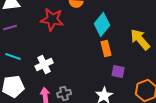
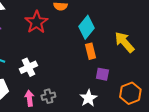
red star: (52, 19) -> (36, 22), turned 30

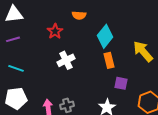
red star: (36, 22) -> (55, 31), size x0.7
white cross: (28, 67) -> (66, 60), moved

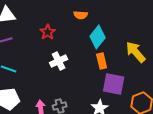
orange semicircle: (79, 15) -> (81, 15), moved
purple square: (121, 83) -> (114, 84), size x1.6

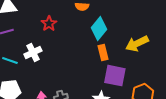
yellow arrow: (136, 52) -> (137, 44), turned -75
white cross: (59, 61) -> (33, 53), moved

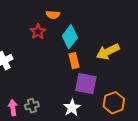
red star: (49, 24) -> (38, 32), moved

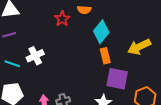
red star: (38, 32) -> (62, 19), moved

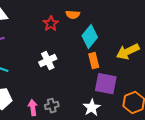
white cross: (35, 56) -> (48, 61), moved

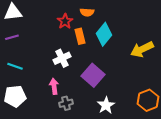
orange rectangle: (94, 61) -> (80, 36), moved
purple square: (106, 84) -> (93, 75), moved, turned 30
pink arrow: (33, 108) -> (54, 86), moved

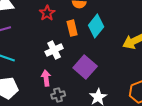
red star: (65, 21) -> (47, 13), moved

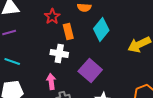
orange rectangle: (72, 28) -> (68, 31), moved
white cross: (54, 50) -> (59, 53), turned 36

